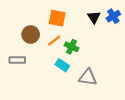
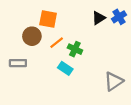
black triangle: (94, 17) -> (99, 18), turned 32
orange square: (57, 18) -> (48, 19), moved
gray triangle: (88, 77) -> (114, 81), moved, turned -42

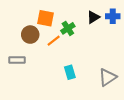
blue cross: (119, 17) -> (113, 16), turned 32
green cross: (75, 49) -> (68, 28), moved, turned 32
cyan rectangle: (65, 68) -> (70, 72), moved, turned 40

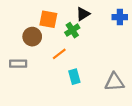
black triangle: (93, 17) -> (83, 14), moved
orange line: (54, 41) -> (59, 54), moved
gray triangle: (108, 77) -> (114, 82), turned 30

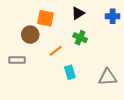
green cross: (72, 30) -> (80, 38), moved, turned -32

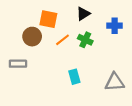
blue cross: (113, 16) -> (115, 26), moved
orange line: (56, 51) -> (62, 40), moved

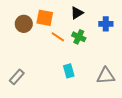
brown circle: (32, 37) -> (24, 24), moved
orange line: (62, 40) -> (58, 37), turned 72
gray rectangle: (18, 64) -> (17, 77), moved, turned -49

